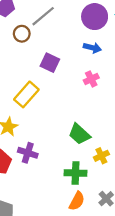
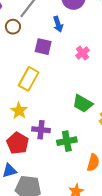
blue arrow: (92, 48) -> (58, 24), moved, turned 70
green cross: (76, 173) -> (67, 141), moved

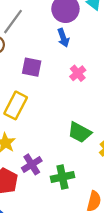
blue arrow: (58, 24) -> (63, 38), moved
purple cross: (41, 130) -> (32, 164), turned -36

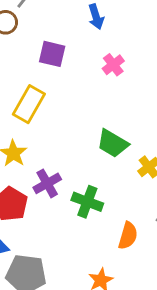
green cross: (62, 177) -> (87, 202), turned 30

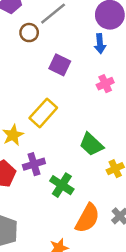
yellow rectangle: (29, 104) -> (43, 113), moved
orange semicircle: (128, 236) -> (87, 218), size x1.4

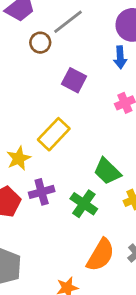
green cross: (62, 185) -> (84, 204), moved

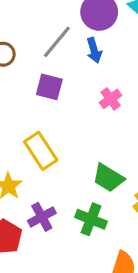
gray line: (68, 22) -> (57, 42), moved
yellow rectangle: (54, 134) -> (41, 151), turned -64

